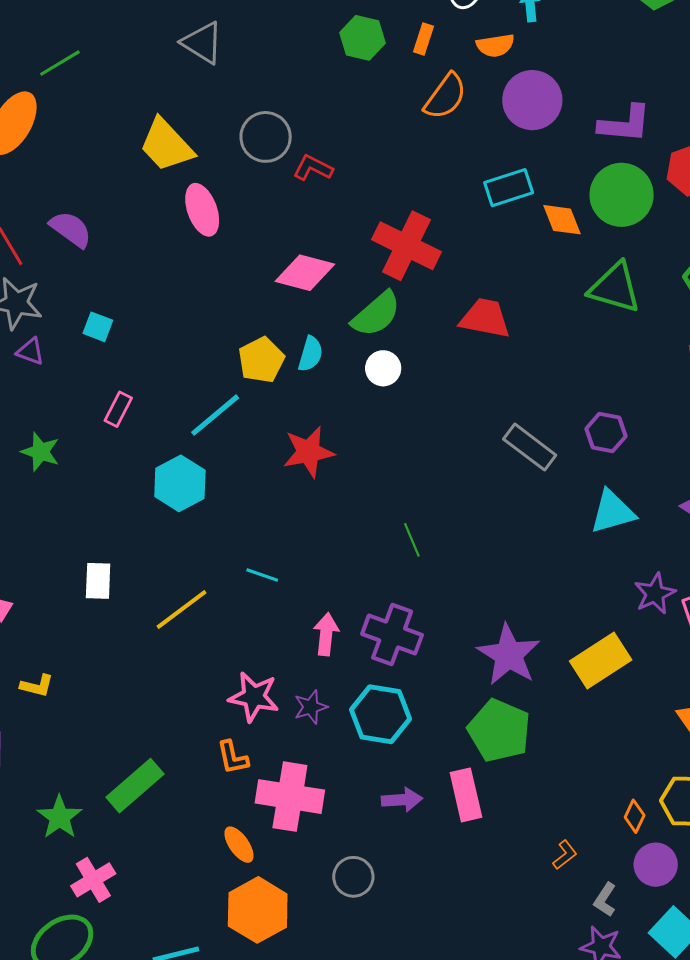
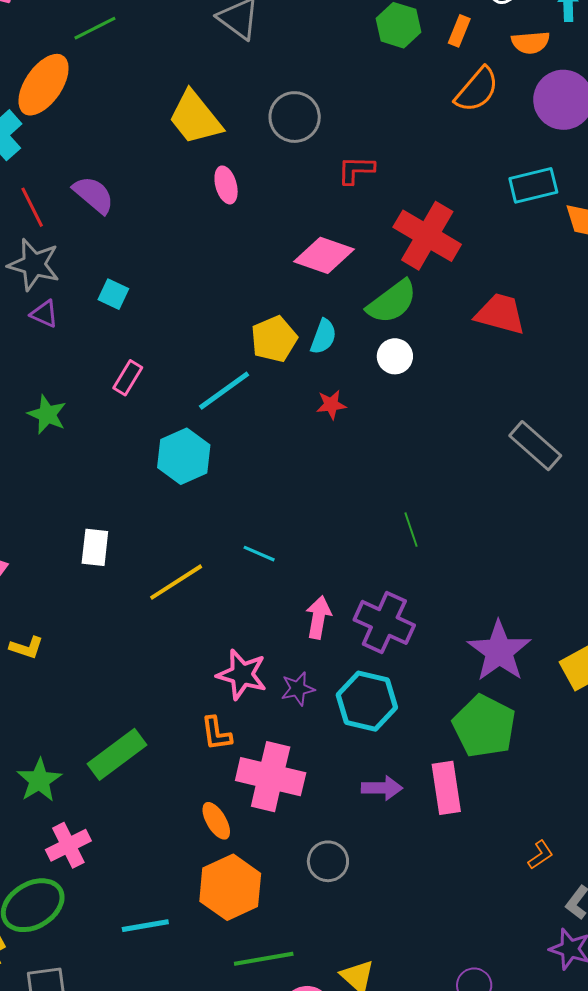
red L-shape: (313, 168) -> (356, 170), moved, turned -30
pink ellipse: (202, 210) -> (226, 185), size x0.7
red star: (309, 452) -> (331, 405), moved, size x0.6

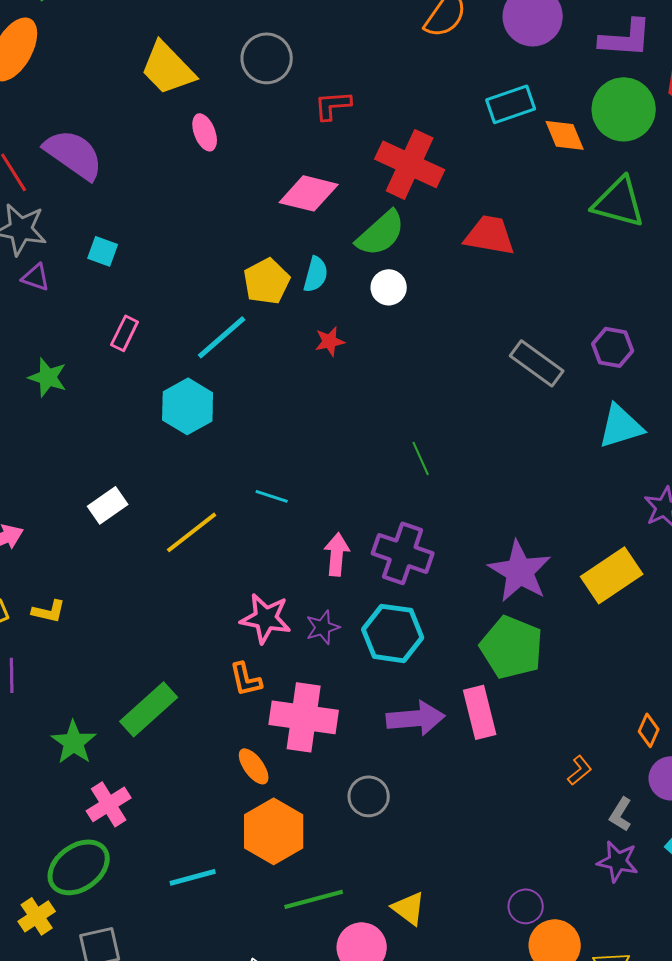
purple semicircle: (94, 195) -> (74, 154), size x1.4
white rectangle: (95, 547) -> (108, 505), turned 54
purple arrow: (382, 788) -> (416, 718), size x1.4

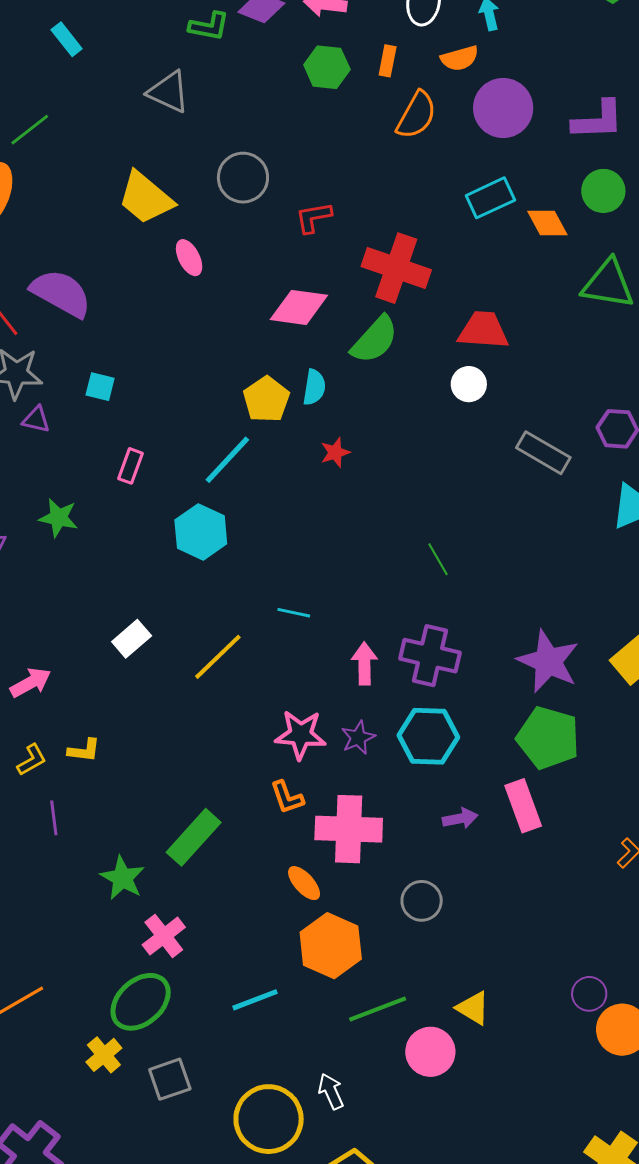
green circle: (624, 109) -> (603, 191), size x0.7
white circle: (389, 287) -> (469, 384), moved
purple arrow: (416, 718) -> (460, 818), size x0.6

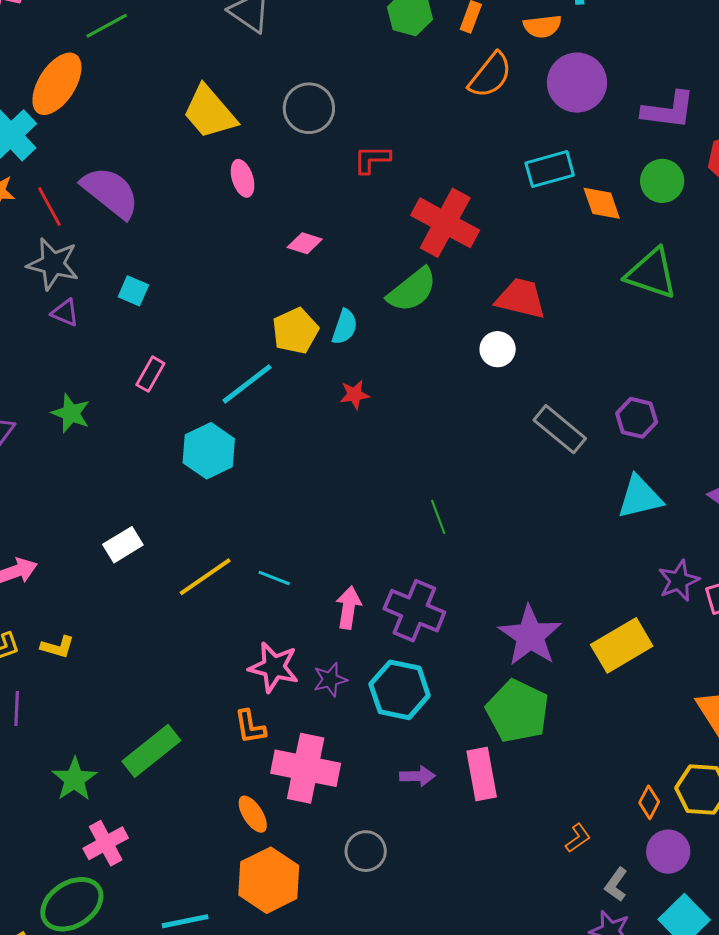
pink diamond: (299, 307) -> (305, 243), moved, size x0.6
cyan line: (294, 613) -> (274, 578), moved

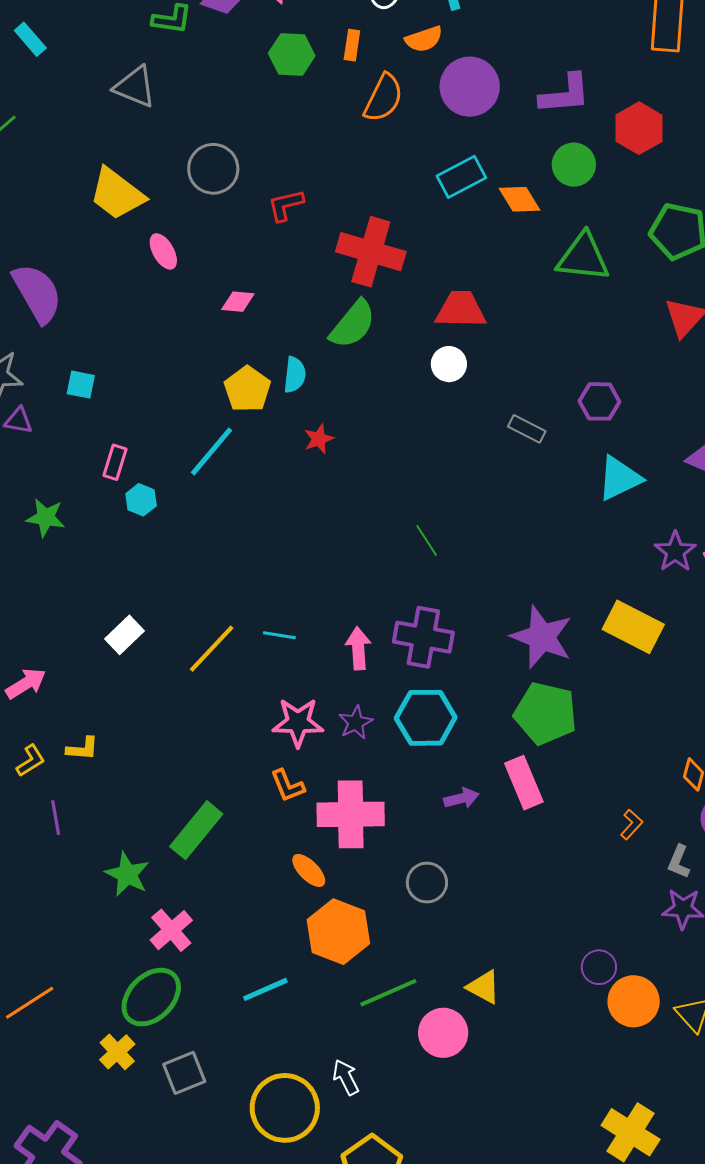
purple semicircle: (110, 192) -> (37, 293), turned 34
gray rectangle: (560, 429) -> (527, 429), size x0.7
cyan hexagon: (209, 451) -> (141, 500), moved, size x0.6
yellow rectangle: (622, 645) -> (633, 627), turned 70

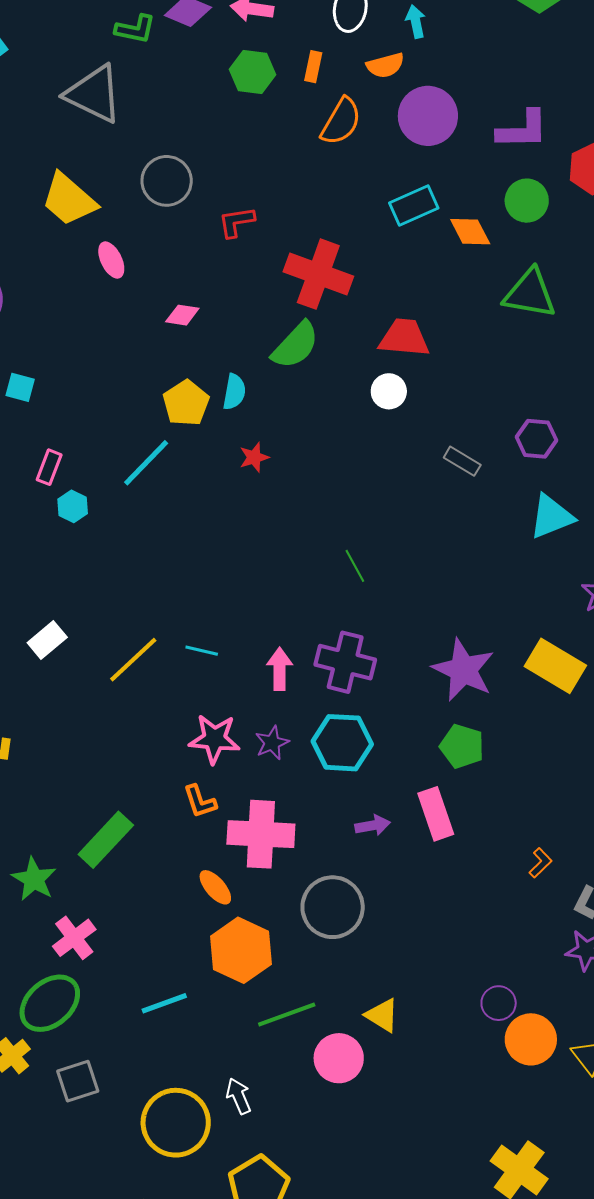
gray triangle: (135, 87) -> (94, 94), size x1.4
green pentagon: (545, 713) -> (462, 746), size x0.7
gray circle: (427, 883) -> (333, 907), size x1.5

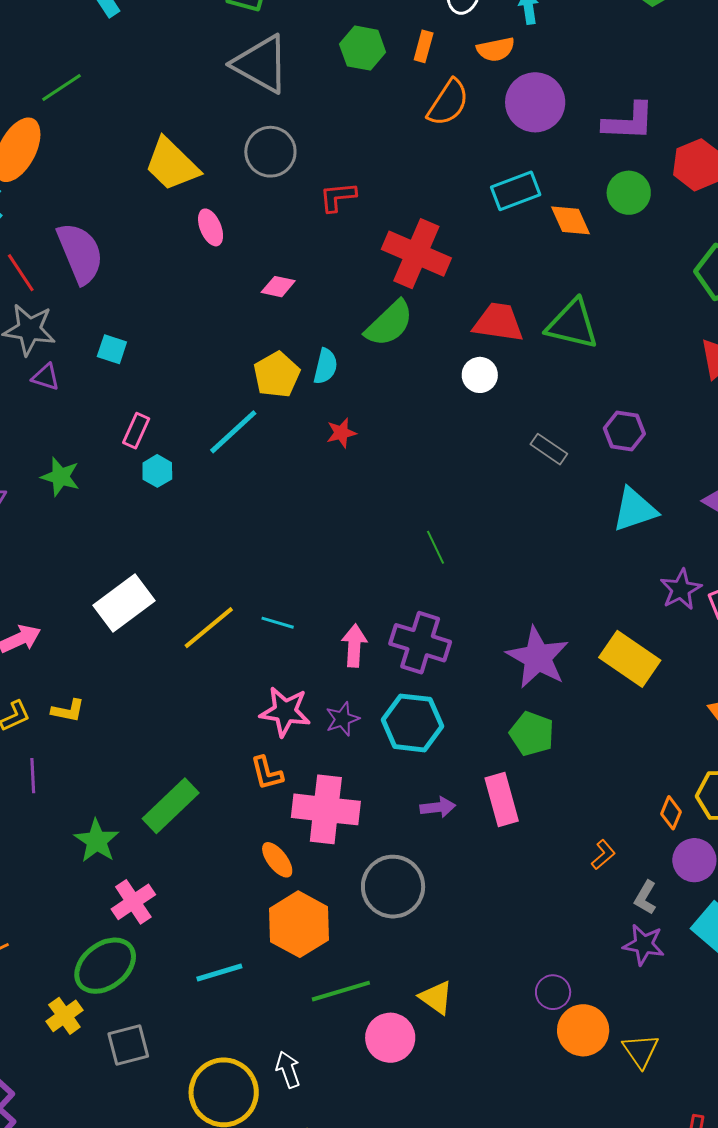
gray triangle: (94, 94) -> (261, 64), moved
green triangle: (530, 294) -> (572, 324), moved
white rectangle: (47, 640) -> (124, 603), size x1.5

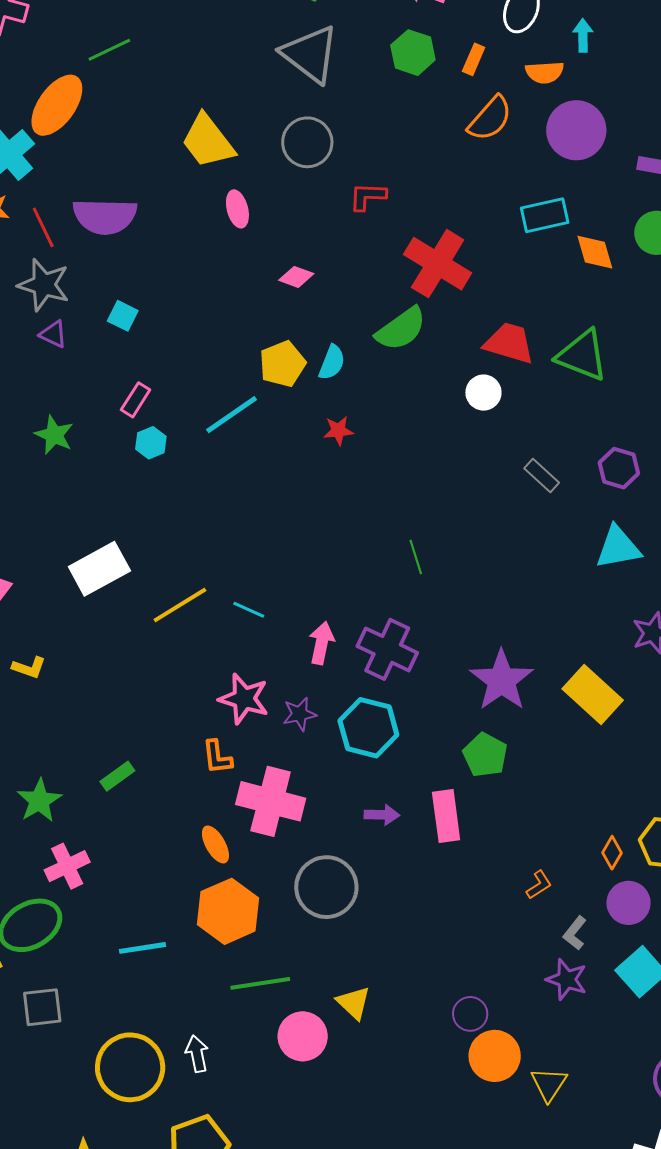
purple semicircle: (80, 253) -> (105, 216), turned 106
green rectangle: (171, 806) -> (117, 776), size x0.6

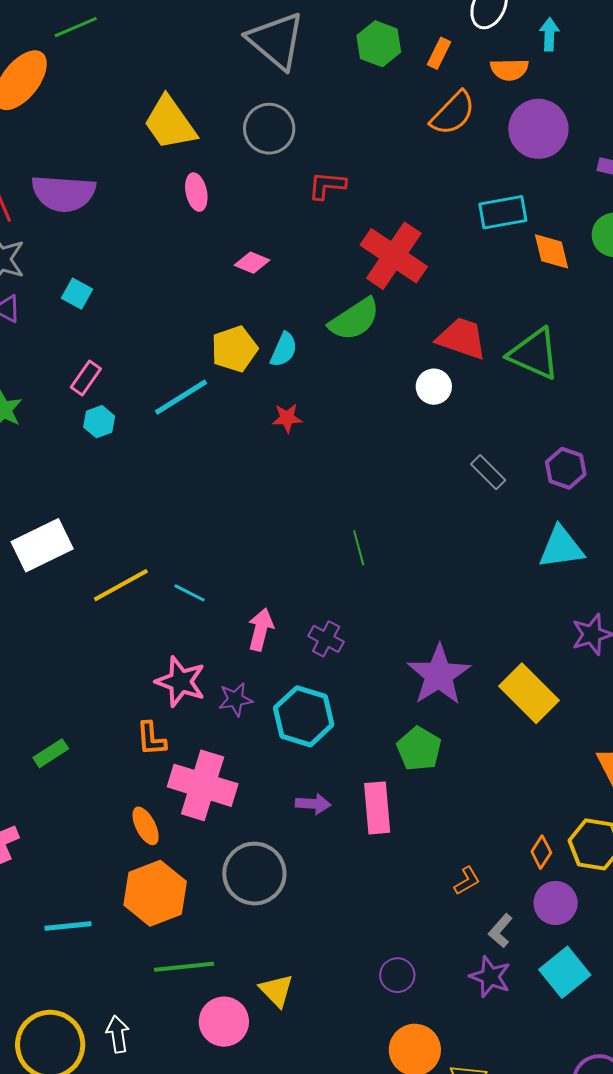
purple cross: (387, 649) -> (326, 639), size x0.6
purple circle: (470, 1014) -> (397, 975), moved

